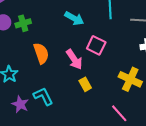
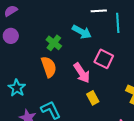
green cross: (23, 23) -> (54, 43), moved, turned -35

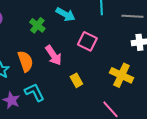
orange semicircle: (49, 67) -> (25, 61), moved
pink arrow: (82, 73) -> (53, 55), moved

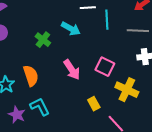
pink square: (87, 41) -> (105, 67), moved
pink arrow: (53, 55) -> (72, 70), moved
yellow rectangle: (76, 80) -> (94, 104), moved

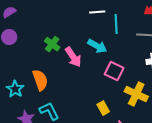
cyan arrow: (71, 29) -> (97, 46), moved
pink arrow: (72, 70) -> (73, 57), moved

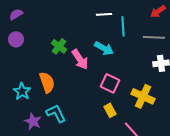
pink square: (114, 71) -> (110, 83), moved

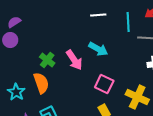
purple semicircle: (16, 14) -> (14, 22), moved
cyan line: (123, 26) -> (128, 22), moved
green cross: (59, 46) -> (47, 60), moved

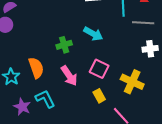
green cross: (47, 60) -> (64, 45), moved, turned 35
pink arrow: (74, 60) -> (69, 76), moved

